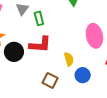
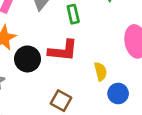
green rectangle: (39, 18) -> (73, 14), moved
brown square: (50, 80) -> (61, 101), moved

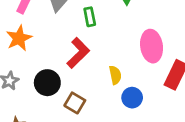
red L-shape: (63, 51) -> (78, 53), turned -52
black circle: (27, 59) -> (47, 83), moved

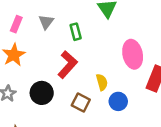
brown square: (75, 103) -> (81, 102), moved

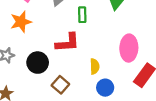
red L-shape: (67, 65) -> (67, 43), turned 30
brown square: (81, 102) -> (60, 85), moved

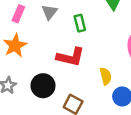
red L-shape: (67, 43) -> (70, 57), turned 30

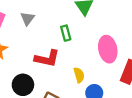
green rectangle: (80, 23) -> (66, 33), moved

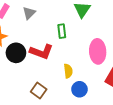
black circle: (23, 85) -> (16, 53), moved

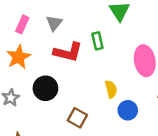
red L-shape: (41, 52) -> (68, 52), moved
black circle: (16, 53) -> (45, 88), moved

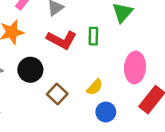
yellow semicircle: (111, 89) -> (95, 87), turned 42
brown square: (77, 118) -> (57, 94), moved

